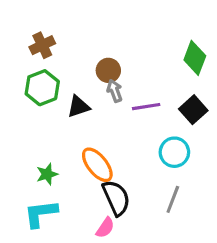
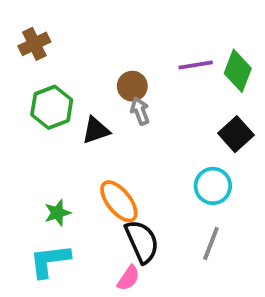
brown cross: (42, 45) -> (34, 44), moved
purple line: (146, 107) -> (196, 65), moved

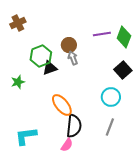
green hexagon: (52, 107) -> (41, 56), moved
green star: (57, 213) -> (18, 82), moved
black semicircle: (142, 242) -> (74, 126), turned 30

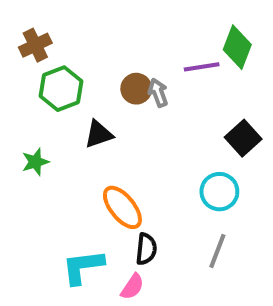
green diamond: (124, 37) -> (237, 47), moved
green hexagon: (41, 56) -> (61, 89), moved
gray arrow: (73, 58) -> (158, 93), moved
black semicircle: (74, 126) -> (146, 249), size x0.7
cyan L-shape: (26, 136) -> (83, 267), moved

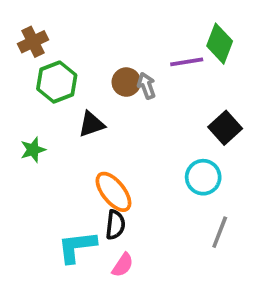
black semicircle: (146, 249) -> (115, 225), moved
gray line: (217, 251) -> (220, 232), moved

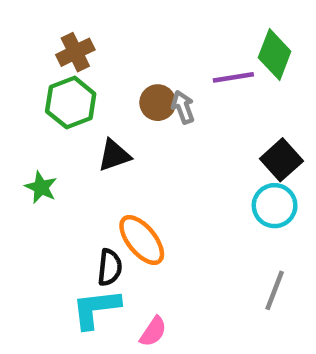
brown cross: (33, 42) -> (75, 52), moved
green star: (33, 150) -> (41, 187), turned -30
cyan circle: (203, 177) -> (275, 206), moved
black semicircle: (115, 225) -> (110, 267), moved

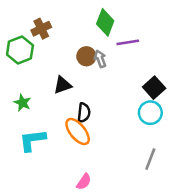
green diamond: (275, 54) -> (105, 22), moved
green hexagon: (71, 103) -> (20, 50), moved
black semicircle: (110, 267) -> (84, 113), moved
cyan L-shape: (96, 309) -> (32, 140), moved

